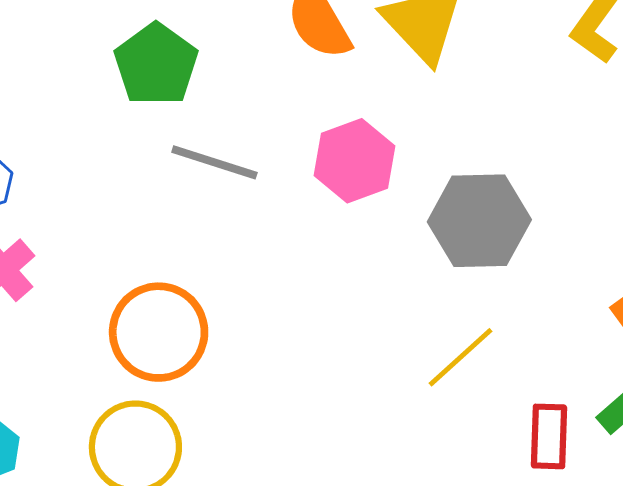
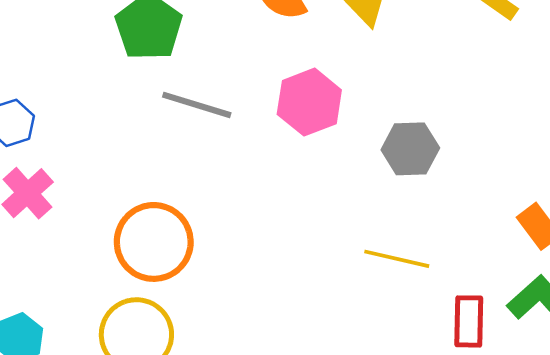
gray hexagon: (479, 221) -> (410, 149), size x0.7
yellow line: (461, 357) -> (397, 259), turned 56

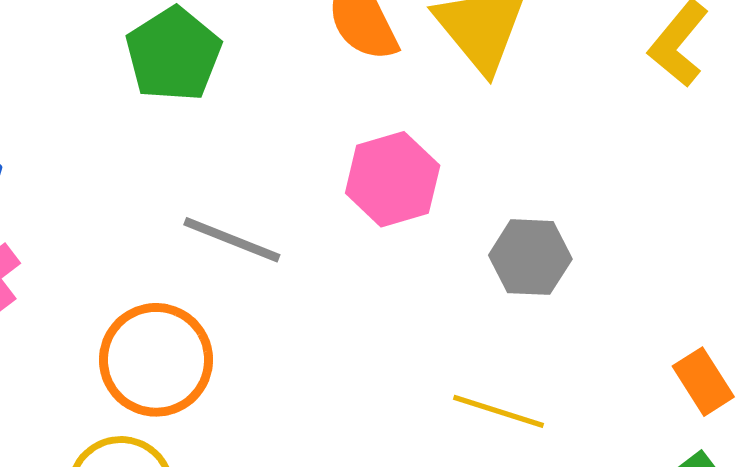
gray line: (197, 105) -> (232, 240), moved

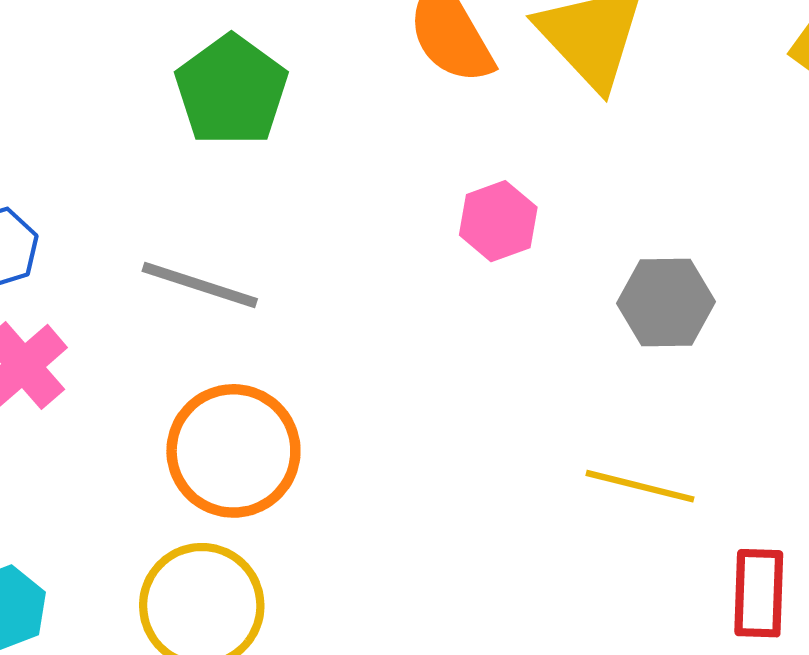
pink hexagon: (393, 179) -> (498, 221), size x0.7
gray line: (232, 240) -> (200, 285), moved

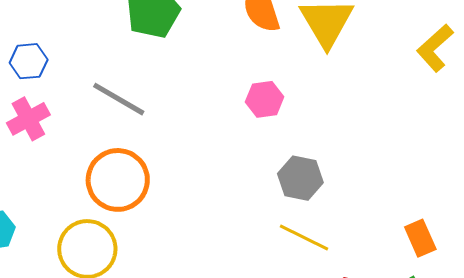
gray hexagon: (666, 302) -> (300, 178), moved

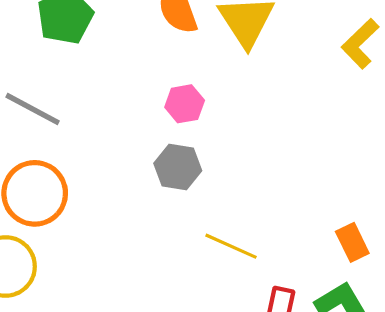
gray hexagon: (300, 178) -> (178, 167), moved

